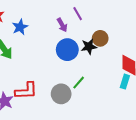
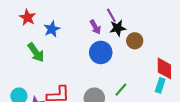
black star: (89, 47) -> (118, 28), moved
green line: (79, 83) -> (121, 90), moved

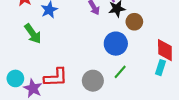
blue circle: (101, 52) -> (116, 44), moved

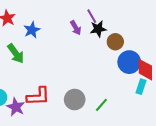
blue circle: (116, 44) -> (129, 62), moved
green line: (120, 72) -> (101, 105), moved

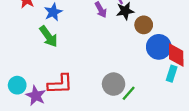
green arrow: (16, 54) -> (49, 36), moved
gray circle: (75, 100) -> (114, 84), moved

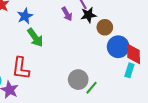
green arrow: (49, 36) -> (35, 38), moved
red L-shape: (60, 84) -> (21, 68), moved, turned 100

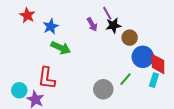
green arrow: (35, 38) -> (61, 48), turned -30
green line: (92, 88) -> (126, 79), moved

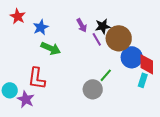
purple line: (107, 13) -> (97, 39), moved
brown circle: (130, 38) -> (119, 38), size x1.6
green line: (126, 79) -> (106, 75), moved

